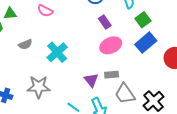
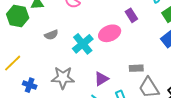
pink ellipse: (111, 45) -> (110, 33), moved
purple triangle: (91, 80) -> (101, 79), moved, turned 35

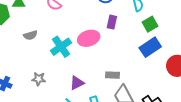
purple rectangle: (131, 15) -> (112, 22), turned 40
gray star: (63, 78) -> (39, 79), size x0.6

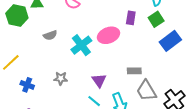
green square: (150, 24) -> (156, 19), moved
purple triangle: (77, 83) -> (99, 80), turned -35

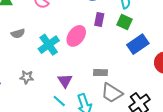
green square: (156, 19) -> (124, 22), turned -35
pink ellipse: (108, 35) -> (76, 36), turned -35
gray trapezoid: (146, 91) -> (112, 93), turned -30

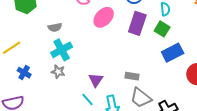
purple rectangle: (99, 20) -> (137, 23), size x1.6
pink ellipse: (76, 36) -> (104, 17), moved
cyan cross: (49, 45) -> (62, 50), moved

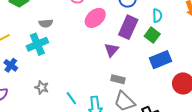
cyan cross: (62, 50) -> (37, 44), moved
gray star: (58, 72) -> (42, 87), moved
purple triangle: (96, 80) -> (111, 50), moved

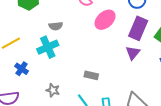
purple triangle: (111, 50) -> (133, 53), moved
gray rectangle: (118, 79) -> (91, 75), moved

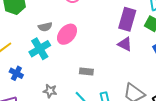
pink ellipse: (105, 20) -> (67, 34), moved
purple triangle: (133, 53) -> (125, 44), turned -35

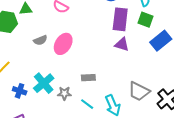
cyan cross: (40, 49) -> (44, 83), moved
gray star: (50, 91) -> (64, 93), moved

